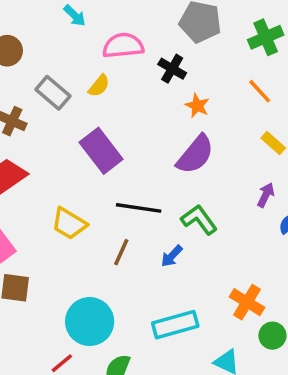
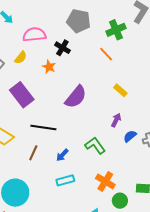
orange line: (260, 91) -> (106, 54), moved
orange star: (197, 106) -> (49, 67), moved
green L-shape: (199, 220) -> (95, 146), moved
cyan rectangle: (175, 325) -> (65, 180), moved, size x0.7

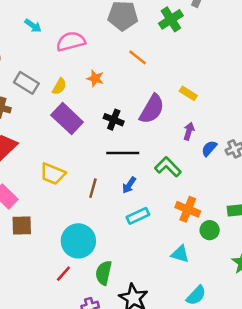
black cross: (62, 48) -> (114, 120), moved
orange line: (106, 54) -> (138, 57), moved
yellow semicircle: (21, 58) -> (59, 86), moved
purple semicircle: (76, 97) -> (152, 109), moved
black line: (43, 128) -> (123, 153), moved

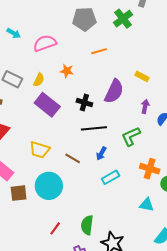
orange line: (138, 57) -> (99, 51), turned -49
green L-shape: (168, 167) -> (131, 136), turned -65
brown line: (93, 188) -> (73, 158), turned -70
cyan circle: (78, 241) -> (49, 186), moved

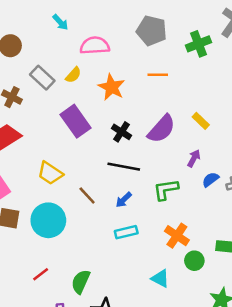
orange star: (67, 71) -> (112, 87), size x1.5
yellow semicircle: (39, 80) -> (73, 75), moved

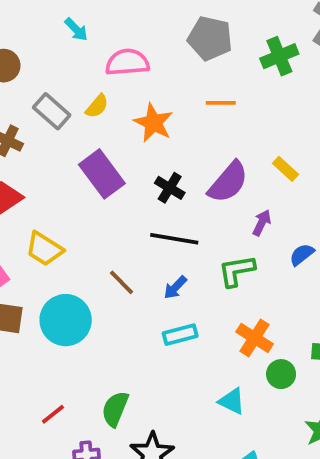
purple arrow: (194, 158) -> (262, 223), moved
yellow trapezoid: (50, 173) -> (44, 249), moved
red line: (41, 274) -> (53, 414), moved

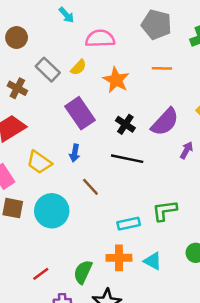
green L-shape: (237, 271) -> (165, 211), moved
blue arrow: (175, 287) -> (75, 153), moved, turned -36
orange cross: (255, 338) -> (119, 258), moved, turned -35
cyan triangle: (232, 401) -> (153, 261), moved

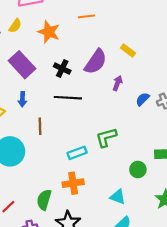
brown line: (90, 187) -> (40, 126), turned 49
cyan triangle: (153, 261) -> (118, 197), moved

